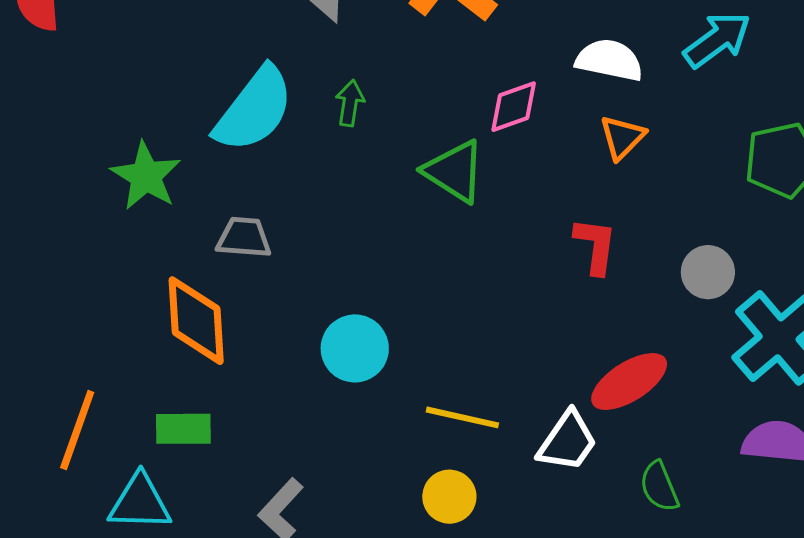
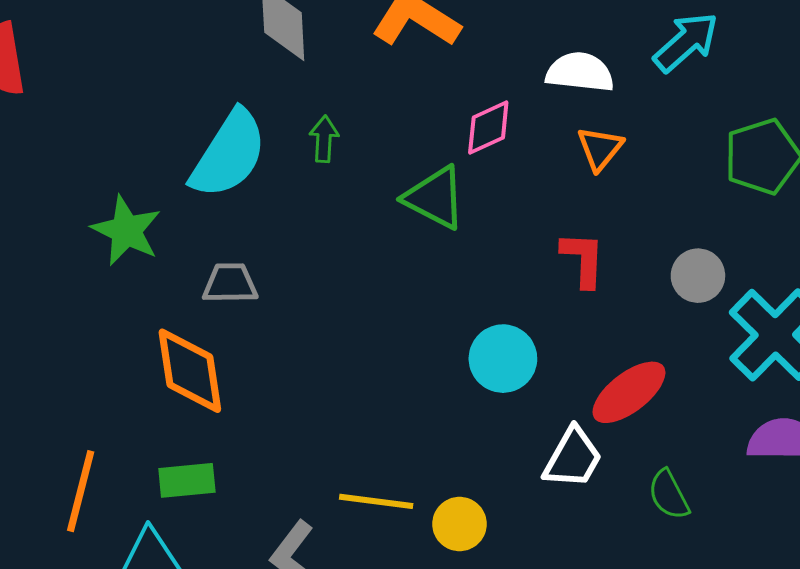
cyan circle: (355, 348) -> (503, 359), moved
yellow line: (462, 417) -> (376, 501), moved

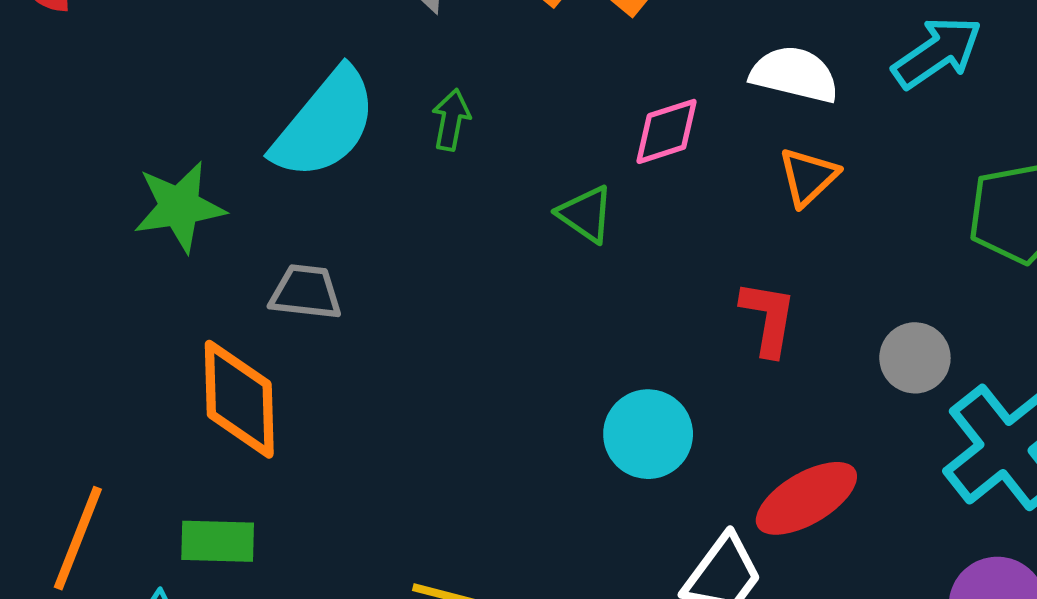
green triangle: (435, 198) -> (586, 214), size x0.7
green star: (126, 231) -> (179, 207), turned 30

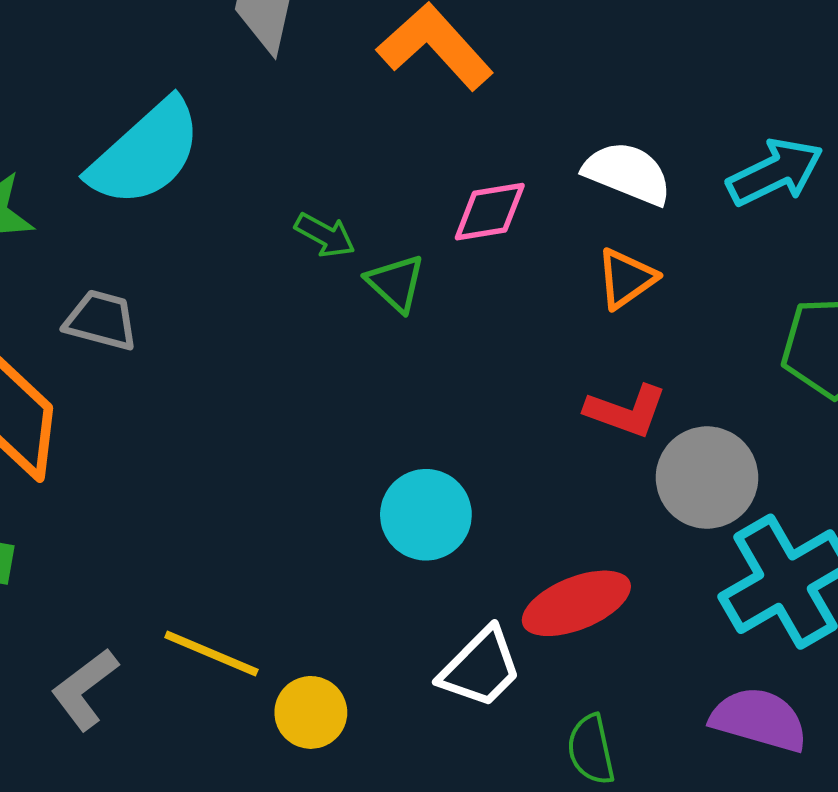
green arrow: (451, 120) -> (325, 235), moved, turned 100
red L-shape: (768, 318) -> (626, 411), moved, turned 92
gray circle: (915, 358) -> (707, 478), size x1.4

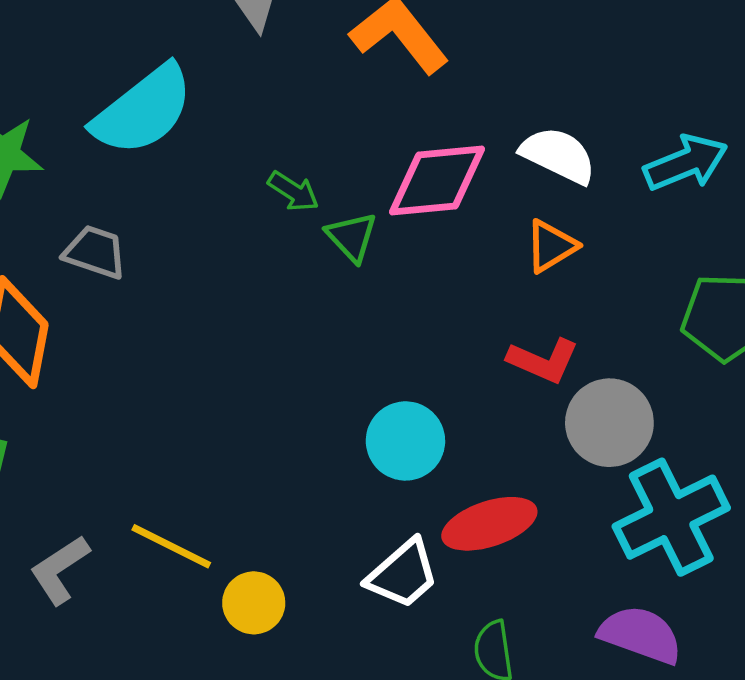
pink diamond: (490, 212) -> (437, 181), size x1.5
cyan circle: (426, 515) -> (405, 441), moved

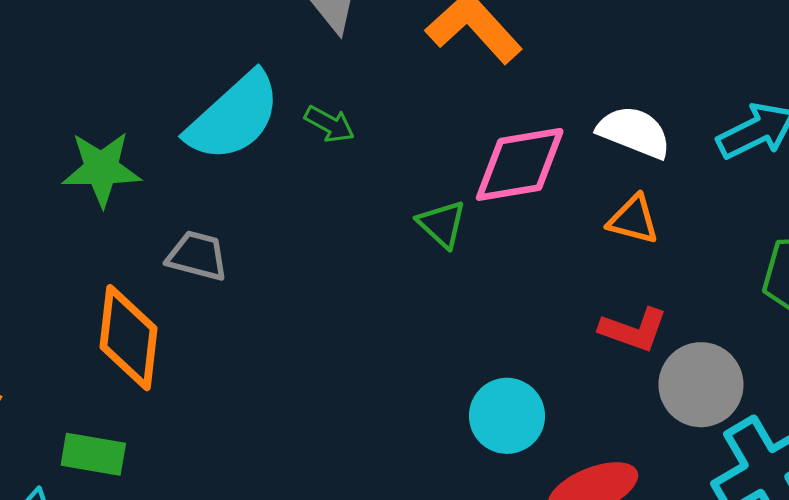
green arrow: (293, 191) -> (329, 124), moved
orange triangle: (551, 246) -> (633, 220), turned 50

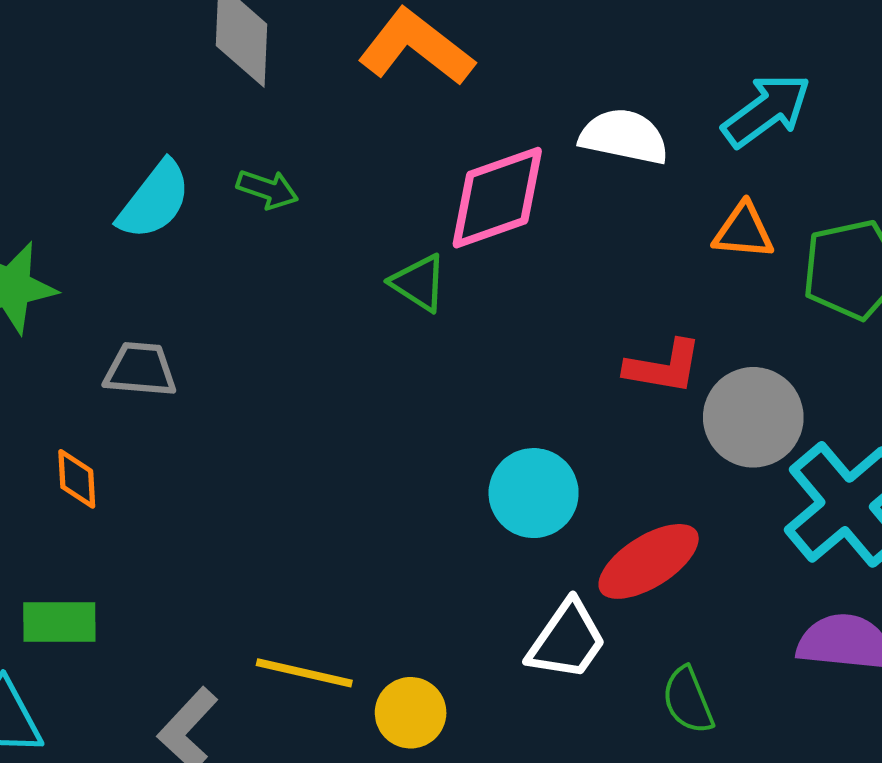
cyan semicircle: (234, 117) -> (154, 200), size x0.7
orange triangle: (633, 220) -> (744, 231), moved
orange diamond: (128, 338) -> (77, 479), size x0.5

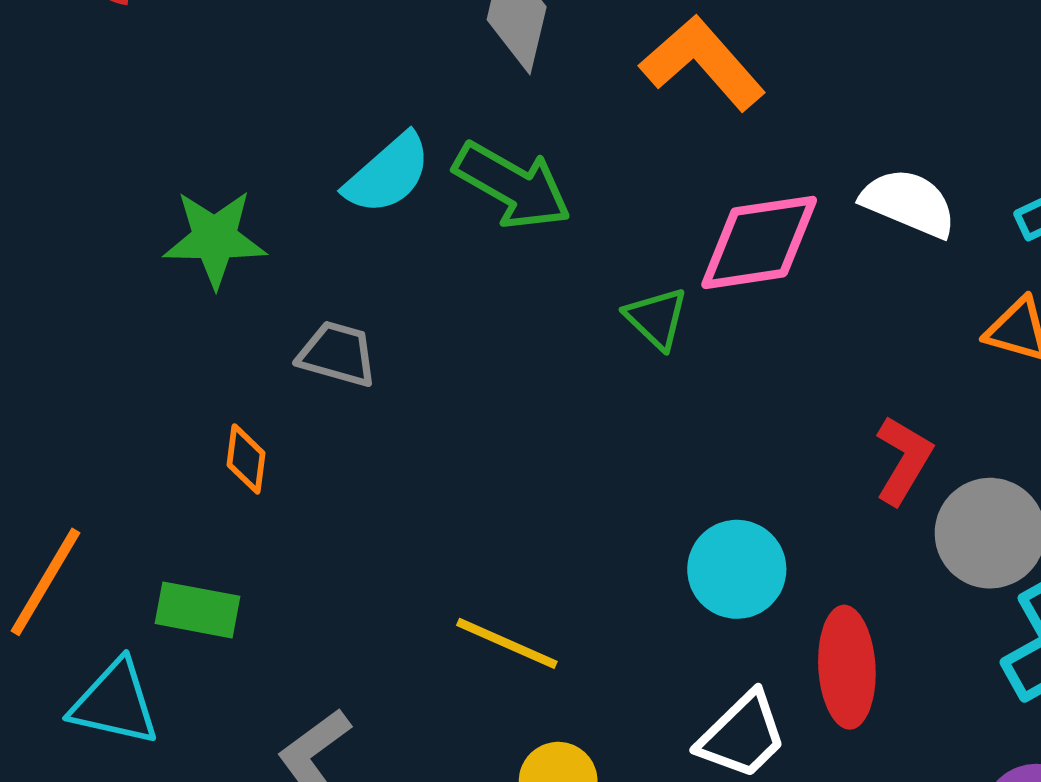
green arrow: (267, 189) -> (512, 186), size x1.8
red L-shape: (663, 367) -> (903, 460), turned -80
red ellipse: (649, 561) -> (847, 667), turned -72
yellow line: (304, 673) -> (507, 643), moved

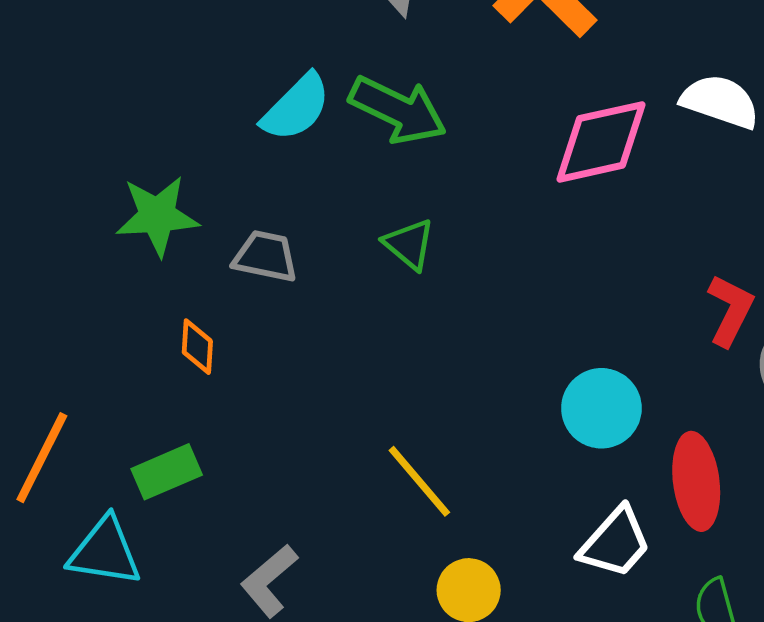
green star: (215, 238) -> (157, 216), moved
green triangle: (656, 318) -> (409, 244), moved
green rectangle: (197, 610) -> (167, 472), turned -30
yellow line: (507, 643) -> (419, 481), turned 30

